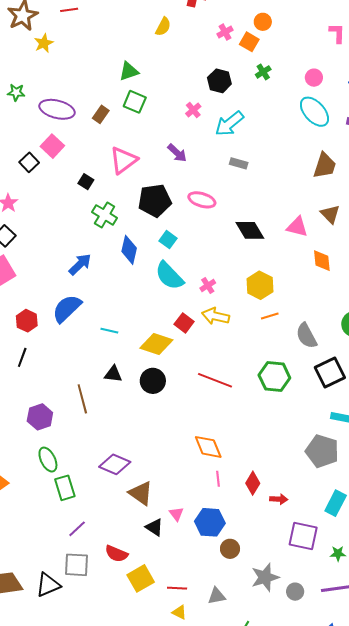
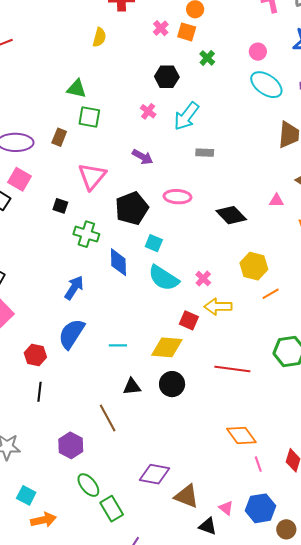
green triangle: (129, 71) -> (76, 89), turned 45
pink triangle: (297, 227) -> (276, 201), size x0.7

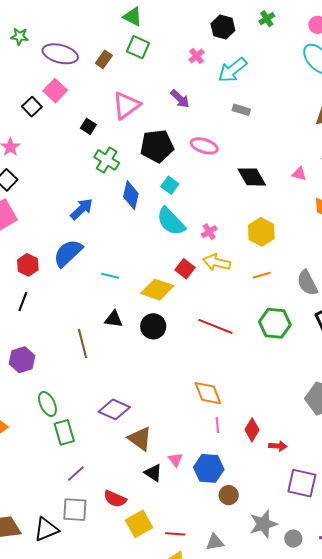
orange line: (271, 294) -> (262, 275), moved
purple hexagon: (71, 445) -> (22, 360), moved

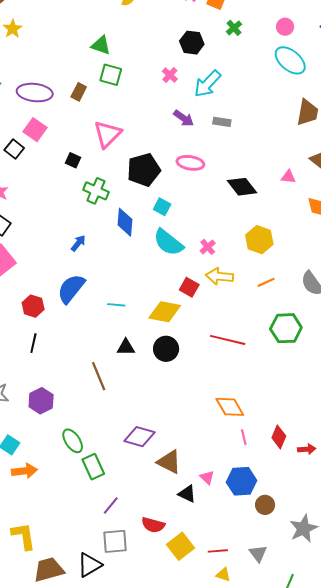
purple arrow: (180, 99) -> (184, 118), moved
blue arrow: (82, 209) -> (78, 243), size x0.7
gray triangle: (215, 542) -> (258, 553), turned -48

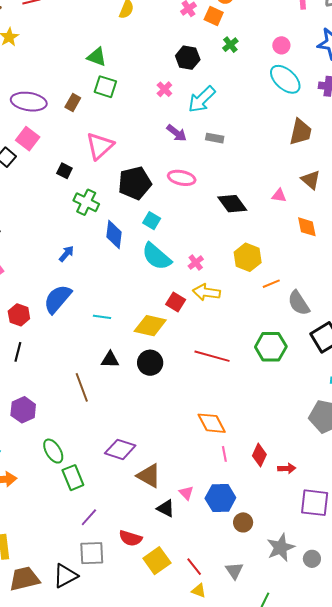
orange line: (266, 282) -> (271, 284), moved
red line: (218, 551) -> (194, 567), turned 54

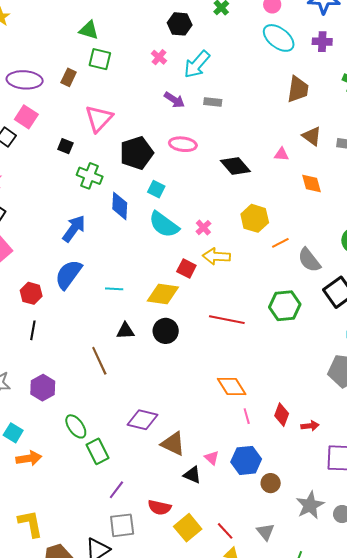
blue arrow: (66, 254) -> (74, 229), size x1.6

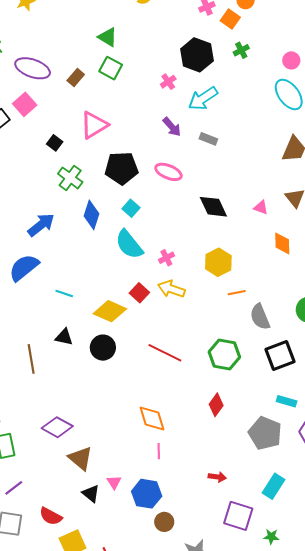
black hexagon: (180, 24) -> (197, 55), size x1.4
red diamond: (282, 415) -> (216, 405), moved

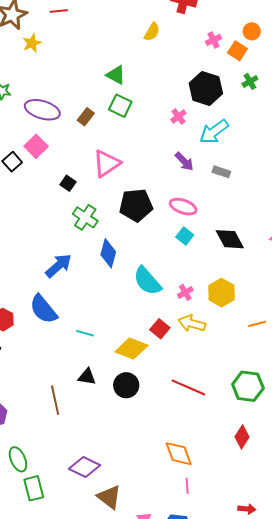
cyan square: (131, 208) -> (185, 236), moved
yellow hexagon: (218, 262) -> (221, 293), moved
blue semicircle: (24, 268) -> (43, 309), turned -88

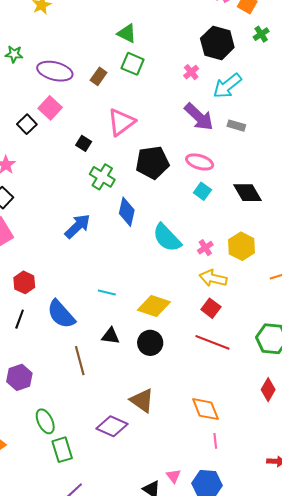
purple arrow: (184, 161) -> (199, 117), size x1.5
blue semicircle: (43, 309) -> (61, 314), moved
red square: (160, 329) -> (211, 308), moved
brown triangle: (109, 497) -> (142, 400), moved

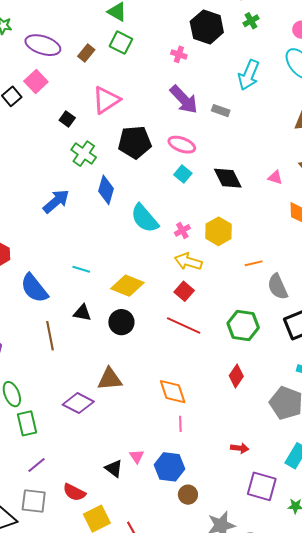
pink cross: (191, 72) -> (179, 54), turned -35
cyan arrow: (227, 86) -> (249, 75), moved, turned -32
brown triangle: (142, 400) -> (110, 379), turned -44

